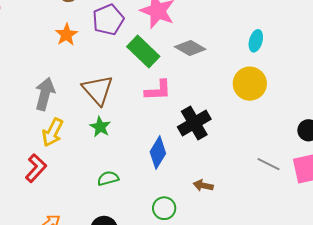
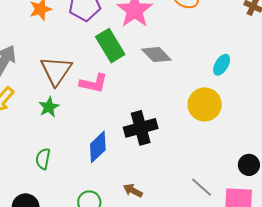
pink L-shape: (158, 90) -> (94, 83), moved
green semicircle: (108, 178) -> (43, 159), turned -80

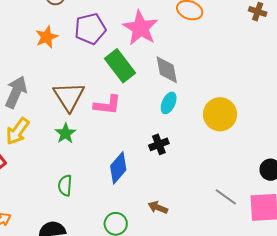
gray diamond: (156, 55) -> (167, 70), turned 40
cyan ellipse: (222, 65) -> (169, 103), moved
black cross: (141, 128) -> (159, 144), size x0.6

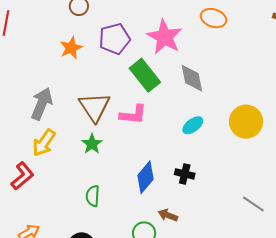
cyan ellipse: (169, 103) -> (193, 125), moved, turned 30
black cross: (159, 144) -> (185, 174), moved, turned 36
brown arrow: (158, 207) -> (168, 215), moved

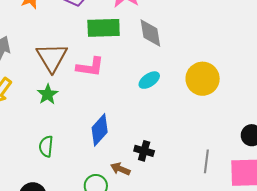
green rectangle: (145, 75) -> (104, 28), turned -56
black cross: (185, 174) -> (144, 151), moved
gray line: (253, 204) -> (206, 161), turned 60

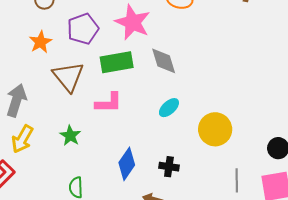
brown triangle: (52, 58) -> (68, 77), moved
yellow circle: (203, 79) -> (215, 129), moved
black cross: (144, 151) -> (169, 167), moved

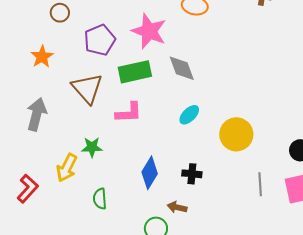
orange star: (40, 42) -> (42, 57), moved
green star: (70, 136) -> (92, 147), turned -30
yellow arrow: (22, 139) -> (67, 168), moved

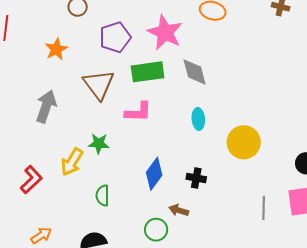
cyan ellipse: (189, 115) -> (198, 119), turned -55
gray line: (260, 184) -> (264, 208), moved

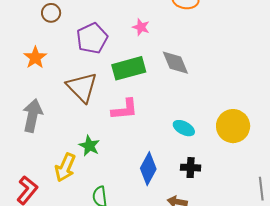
pink star: (165, 32) -> (141, 27), size x0.5
cyan ellipse: (198, 119) -> (184, 128), moved, turned -50
green star: (99, 144) -> (89, 146), turned 30

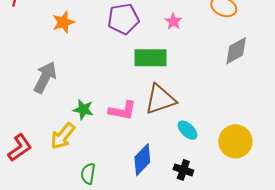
gray diamond: (175, 63) -> (236, 51), moved, turned 68
brown triangle: (82, 87) -> (160, 99), moved, turned 40
pink L-shape: (125, 109) -> (122, 111), moved
green star: (89, 146) -> (83, 110), moved, turned -30

